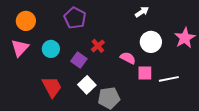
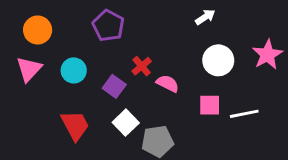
pink semicircle: (128, 58) -> (168, 83), moved

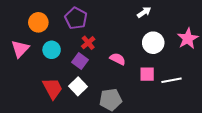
orange circle: (38, 30) -> (38, 22), moved
red cross: (142, 66) -> (88, 43), moved
white square: (126, 123) -> (78, 86), moved

